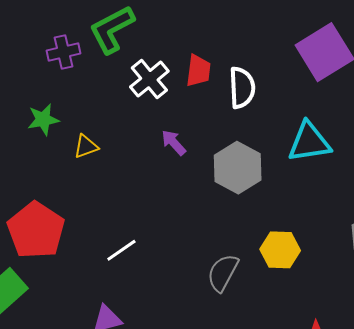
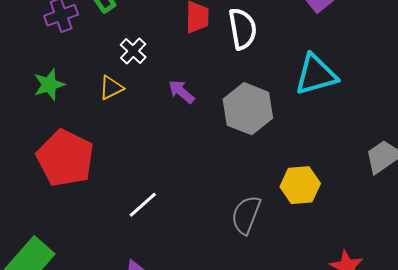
white cross: (149, 79) -> (133, 51), moved, size x0.7
yellow triangle: (86, 146) -> (111, 88), moved
red pentagon: (36, 230) -> (65, 158), moved

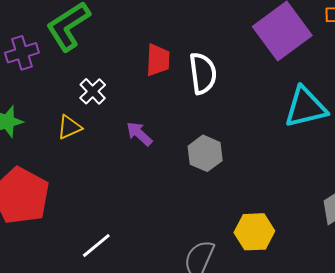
cyan triangle: (316, 75) -> (306, 107), moved
gray hexagon: (248, 109) -> (205, 153), size x0.7

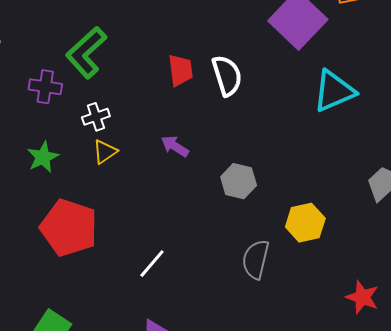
purple cross: (22, 53) -> (45, 87), turned 36
white cross: (93, 91) -> (96, 117), moved, turned 36
gray hexagon: (205, 153) -> (239, 181), moved

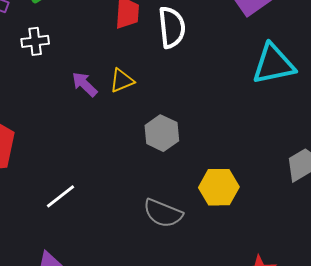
purple arrow: (175, 146) -> (85, 84), moved
yellow triangle: (105, 152) -> (122, 81), moved
gray semicircle: (256, 259) -> (163, 213), turned -93

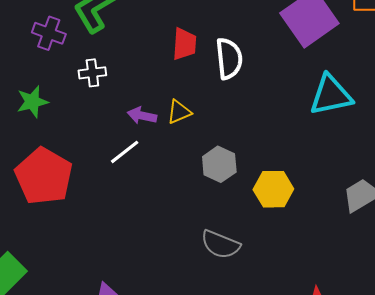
purple arrow: (85, 84) -> (142, 116), turned -32
yellow hexagon: (219, 187) -> (273, 189), moved
white line: (60, 196) -> (125, 152), moved

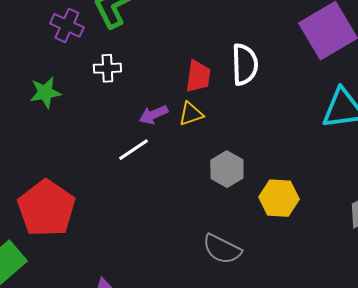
red trapezoid: (184, 44) -> (198, 76), moved
purple arrow: (142, 116) -> (154, 115), turned -40
red pentagon: (44, 176) -> (46, 208), moved

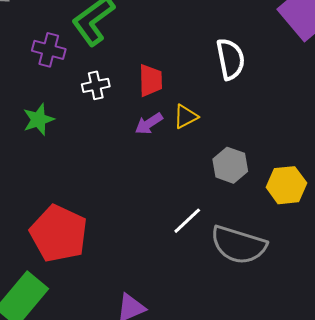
red trapezoid: (198, 76) -> (151, 80), moved
white line: (134, 150) -> (187, 221), moved
gray semicircle: (222, 249) -> (239, 245), size x1.4

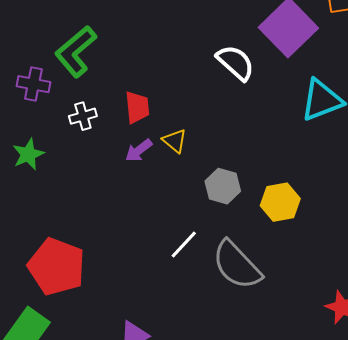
white semicircle: (231, 59) -> (235, 63), moved, turned -33
yellow triangle: (186, 117) -> (175, 141), turned -48
gray semicircle: (239, 245) -> (237, 265), turned 34

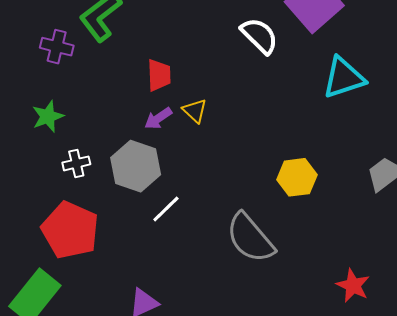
white cross: (83, 116) -> (76, 163), moved
gray hexagon: (223, 186) -> (136, 166), moved, size x1.4
white line: (184, 245) -> (166, 209), moved

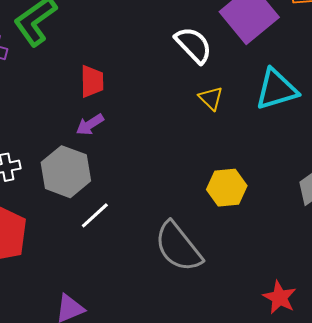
yellow triangle: (195, 111) -> (211, 98), moved

